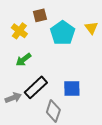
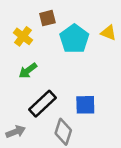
yellow triangle: (91, 28) -> (108, 33), turned -32
gray arrow: (13, 98) -> (16, 132), moved

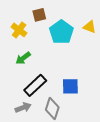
gray arrow: (16, 132) -> (23, 108), moved

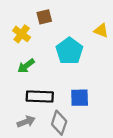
cyan pentagon: (61, 32) -> (69, 51), moved
black rectangle: (35, 85) -> (40, 97), turned 45

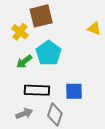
brown square: (44, 17) -> (41, 16), size x1.6
cyan pentagon: (69, 51) -> (49, 53), moved

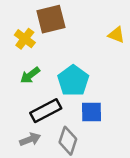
cyan pentagon: (49, 53) -> (73, 81), moved
black rectangle: (37, 90) -> (46, 111), turned -30

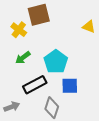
gray arrow: (30, 139) -> (12, 107), moved

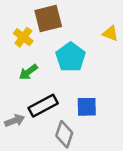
cyan pentagon: (56, 62) -> (71, 57), moved
gray arrow: (12, 107) -> (15, 121), moved

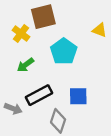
gray arrow: (15, 121) -> (13, 109), turned 42

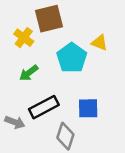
yellow triangle: (100, 30) -> (99, 43), moved

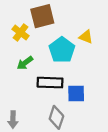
black rectangle: (44, 107) -> (50, 83), moved, turned 30
gray arrow: (15, 122) -> (13, 120), moved, turned 70

